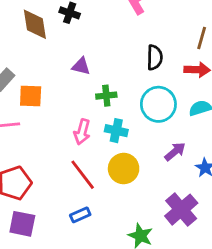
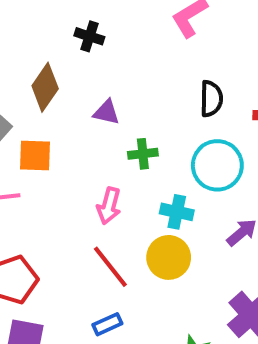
brown diamond: (35, 24) -> (45, 87), moved, turned 44
cyan cross: (116, 131) -> (177, 212), moved

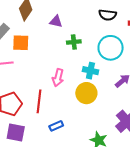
black semicircle: (211, 99) -> (108, 15), turned 96
pink arrow: (109, 206) -> (58, 78), moved
red line: (110, 267) -> (39, 101), moved, turned 45

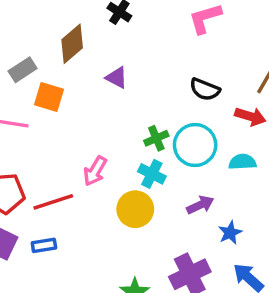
green cross: (74, 42) -> (156, 138), moved, turned -32
red line: (39, 101) -> (53, 202), turned 50
blue rectangle: (56, 126) -> (44, 245), moved

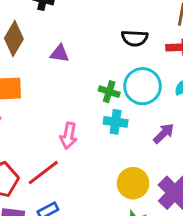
green cross: (156, 138) -> (109, 92), turned -30
yellow circle: (135, 209) -> (133, 183), moved

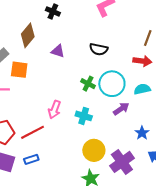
black semicircle: (135, 38) -> (99, 49), moved
cyan cross: (116, 122) -> (84, 116), moved
purple arrow: (164, 133) -> (121, 109), moved

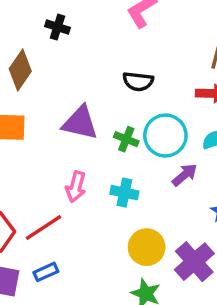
purple triangle: (58, 51) -> (80, 123), moved, size x1.6

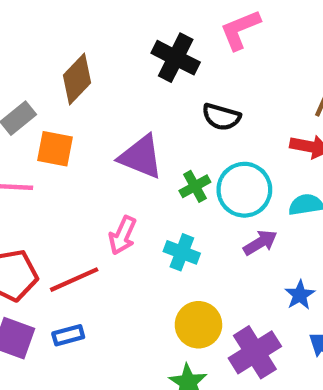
black cross: (57, 27) -> (176, 58), moved, size x1.5
green cross: (126, 139) -> (195, 186), turned 30

